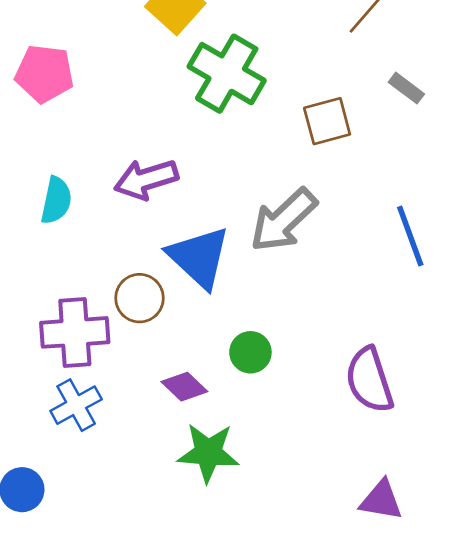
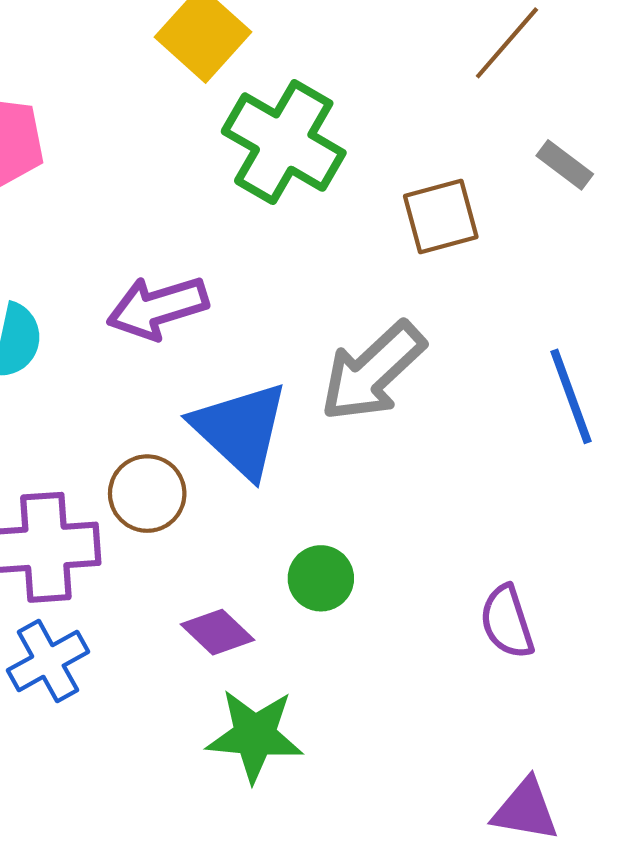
purple semicircle: (369, 380) -> (507, 622), size x0.7

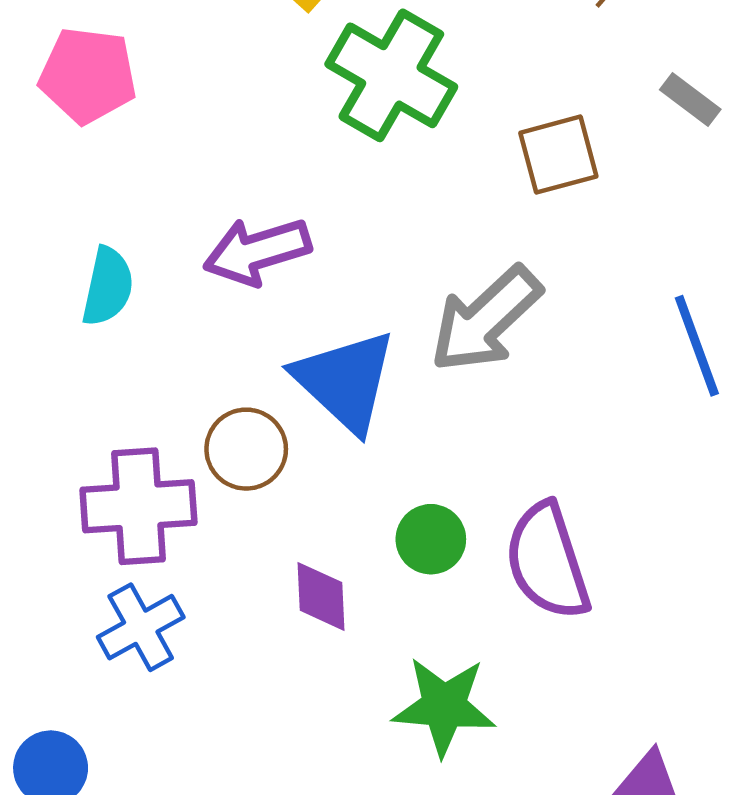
purple semicircle: (507, 622) -> (547, 561), moved, size x1.5
purple diamond: (217, 632) -> (321, 596), turned 44
green star: (255, 735) -> (444, 706), moved

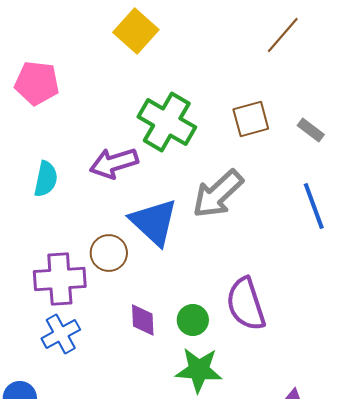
green cross: (391, 75) -> (167, 122), moved
gray rectangle: (690, 100) -> (311, 130), moved
green circle: (431, 539) -> (193, 320), moved

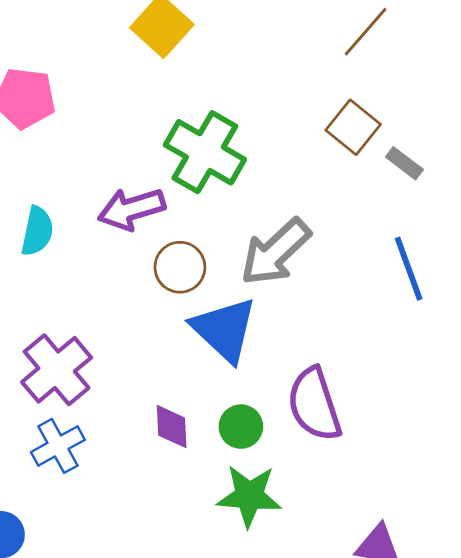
brown square: (251, 119) -> (353, 127), moved, turned -36
blue triangle: (154, 222) -> (224, 330), moved
brown circle: (109, 253) -> (180, 267), moved
purple cross: (60, 279) -> (57, 370), turned -36

